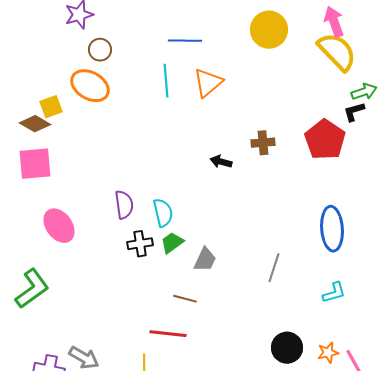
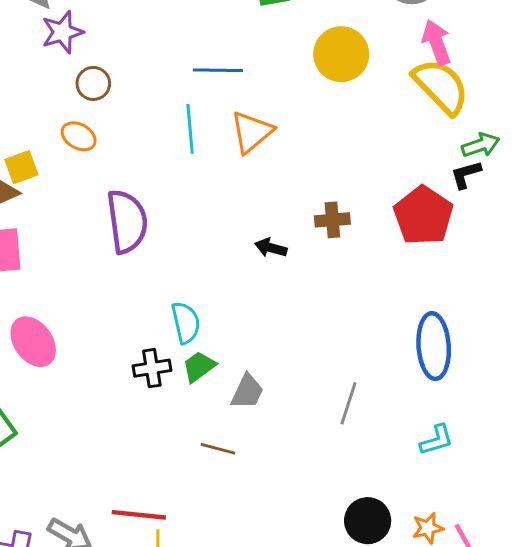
orange ellipse: (90, 86) -> (79, 136), size x0.6
purple semicircle: (124, 205) -> (127, 221), moved, size x1.5
red line: (168, 334) -> (139, 515), moved

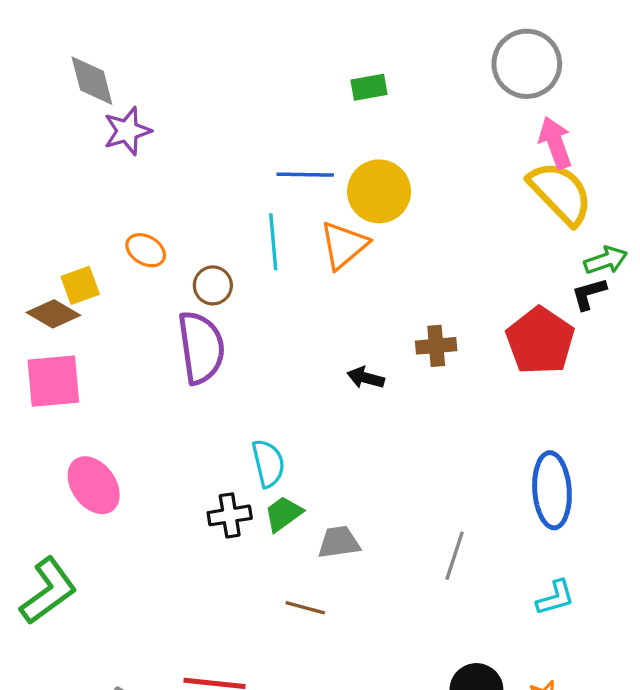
yellow circle: (341, 54) -> (379, 191), moved
brown circle: (93, 83) -> (213, 285), moved
gray trapezoid: (247, 392) -> (339, 542), turned -123

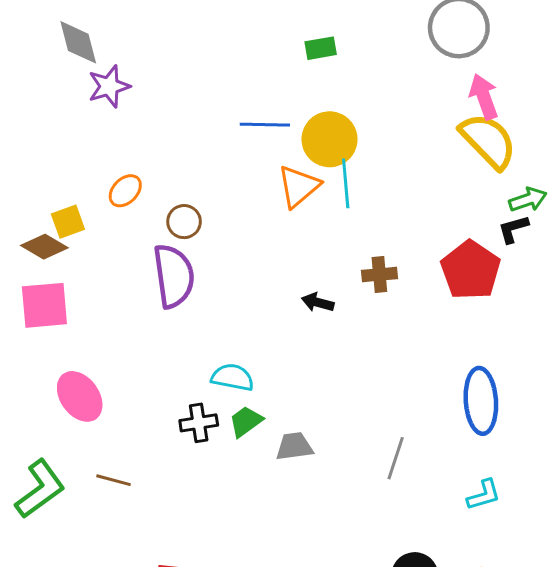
cyan line: (273, 242) -> (346, 183), moved
orange ellipse: (146, 250) -> (125, 191), turned -76
cyan semicircle: (268, 463) -> (233, 377), turned -66
brown line: (305, 608) -> (113, 480), moved

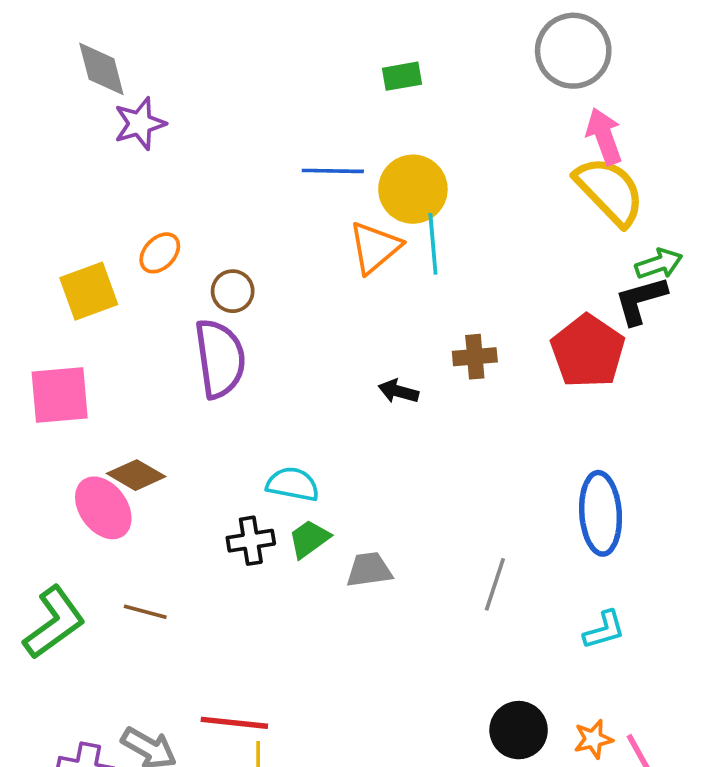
yellow square: (68, 222) -> (89, 291), size x1.4
black L-shape: (513, 229) -> (641, 300), size x1.4
brown diamond: (44, 247) -> (136, 475), moved

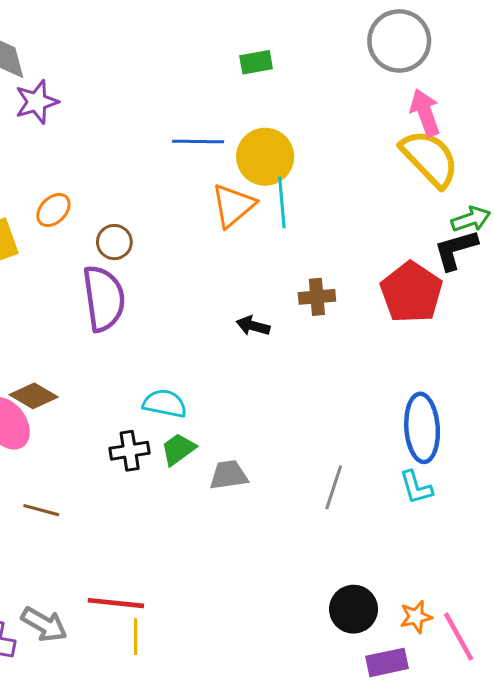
cyan L-shape: (604, 630) -> (416, 487), moved, turned 90

